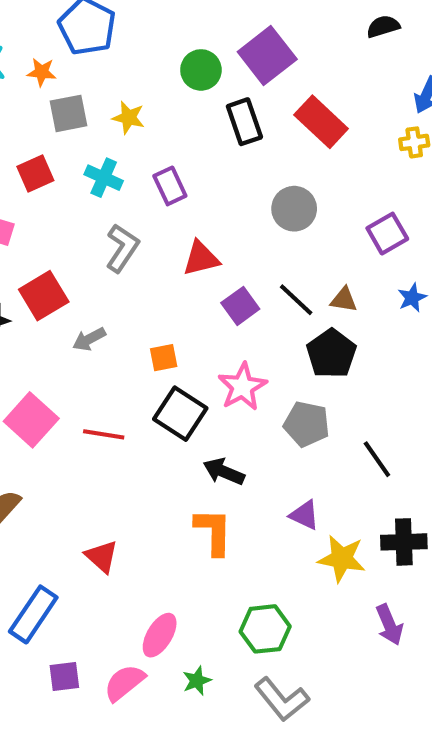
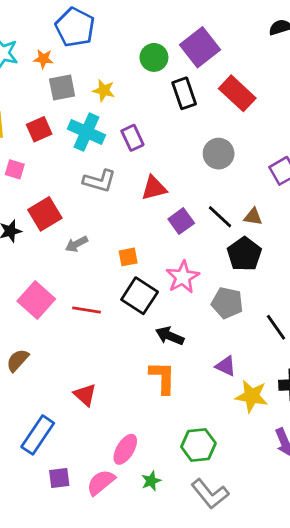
cyan cross: (104, 178) -> (86, 132), size x1.4
gray L-shape: (122, 248) -> (99, 181), turned 72

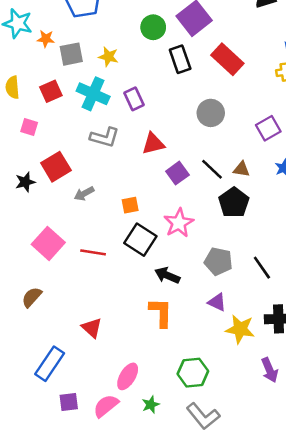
orange star: (43, 59) -> (46, 39), moved
gray pentagon: (227, 303) -> (218, 261), moved

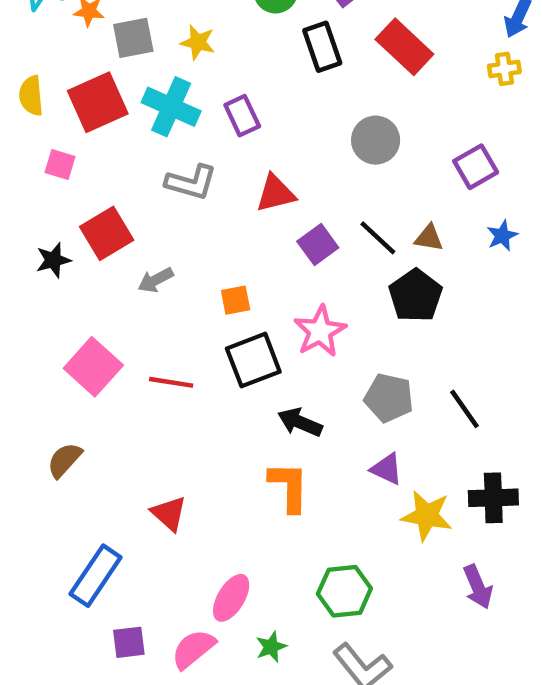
red square: (51, 91) -> (98, 102), size x1.5
black square: (140, 240) -> (253, 360), turned 36

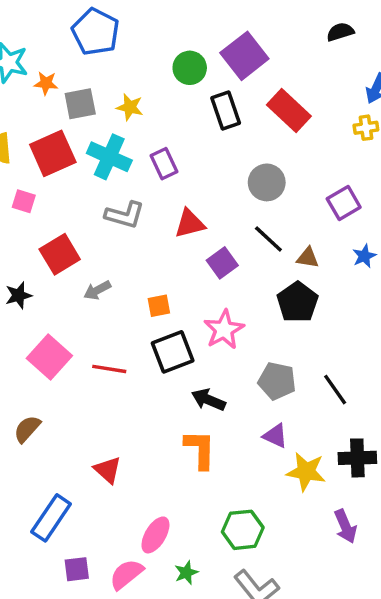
black line: (378, 238) -> (268, 239), moved
black star: (53, 260) -> (19, 295), moved

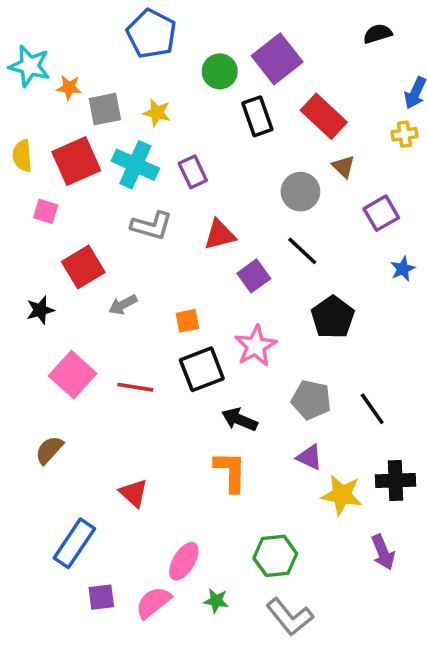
blue pentagon: (96, 32) -> (152, 34), moved
brown triangle: (308, 258) -> (344, 166), moved, turned 35
green star: (186, 573) -> (216, 601), turned 30

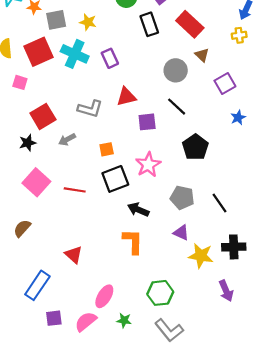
gray L-shape: (152, 226) -> (90, 109), moved
purple square: (254, 276) -> (147, 122), turned 30
black star: (40, 310) -> (28, 143), moved

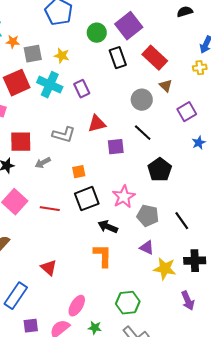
red square: (43, 116) -> (21, 142), turned 30
pink star: (148, 165) -> (124, 197), moved

